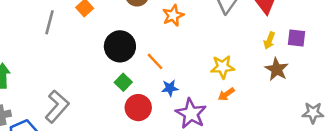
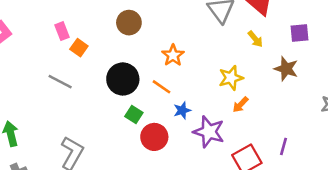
orange star: (173, 15) -> (173, 55), moved
gray line: (50, 22) -> (60, 82), moved, turned -65
yellow arrow: (269, 41) -> (255, 39), moved, turned -49

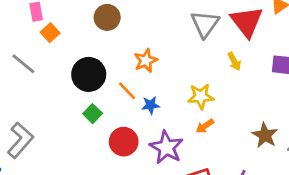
brown star: (286, 69) -> (265, 135), moved
blue star: (182, 110) -> (151, 105), moved
red circle: (154, 137) -> (124, 142), moved

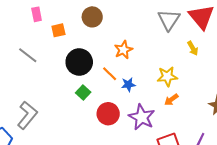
orange square: (50, 33) -> (58, 30), moved, turned 32

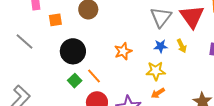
orange star: (123, 50) -> (123, 51), moved
orange line: (110, 74) -> (94, 76), moved
blue star: (128, 84) -> (161, 46), moved

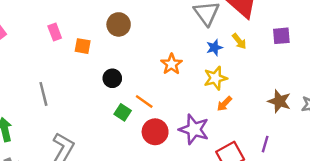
orange square: (55, 20) -> (83, 46), turned 32
gray line: (25, 41) -> (43, 94), moved, turned 48
black circle: (73, 51) -> (112, 78), size x0.6

